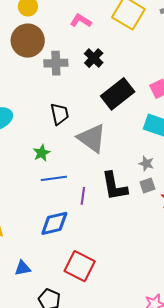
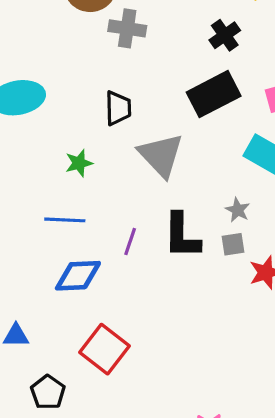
black cross: (94, 58) -> (225, 35), moved
blue line: (54, 178) -> (65, 220), moved

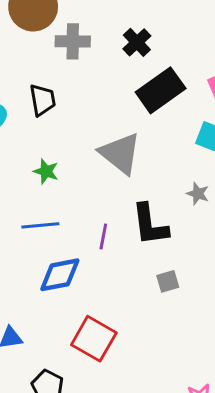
black cross: (225, 35) -> (137, 42), moved
black trapezoid: (118, 108) -> (43, 100), moved
green star: (79, 163) -> (46, 171), turned -30
gray square: (233, 244) -> (168, 281), moved

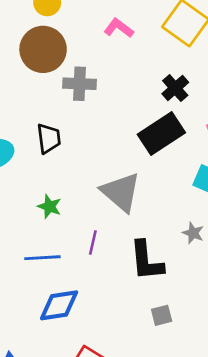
black cross: (137, 42) -> (175, 88), moved
purple line: (103, 237) -> (93, 243), moved

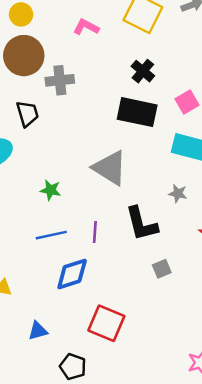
black rectangle: (161, 133) -> (137, 112), turned 54
black trapezoid: (49, 138) -> (27, 114), moved
purple line: (93, 243) -> (95, 232), moved

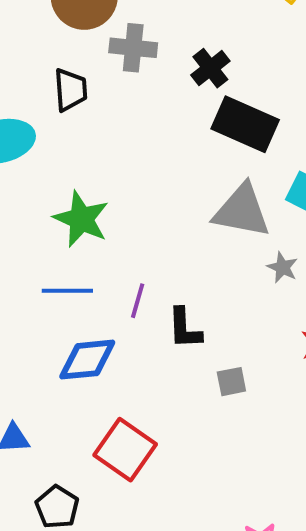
black cross: (143, 71) -> (210, 68), moved
gray triangle: (110, 168) -> (242, 211), moved, turned -33
green star: (51, 190) -> (81, 219), size x1.6
black L-shape: (141, 224) -> (185, 328), moved, size x0.7

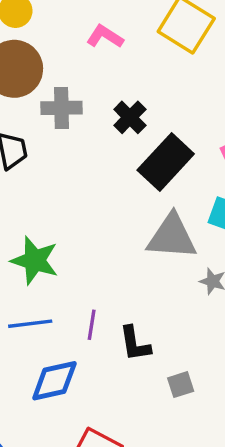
black rectangle: (245, 124) -> (166, 162), turned -64

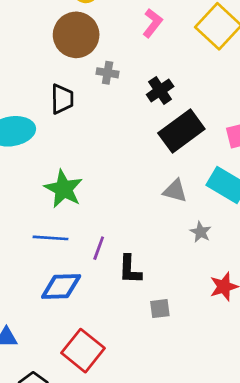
pink L-shape: (105, 37) -> (152, 23), turned 84
gray cross: (61, 108) -> (108, 73), size x0.7
gray triangle: (172, 237) -> (175, 191), size x0.6

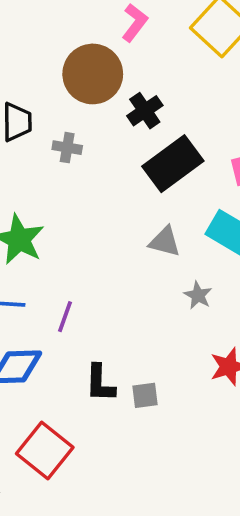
brown circle: (76, 35) -> (93, 74), moved
gray cross: (108, 73) -> (67, 148), moved
black L-shape: (130, 269) -> (100, 383), moved

